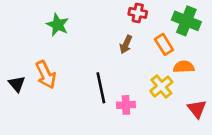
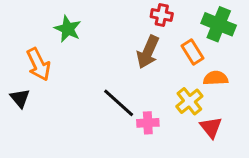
brown arrow: (126, 44) -> (148, 52), size x1.5
orange arrow: (46, 75) -> (38, 64), moved
black line: (101, 88) -> (119, 103), turned -36
red triangle: (197, 109) -> (211, 127), moved

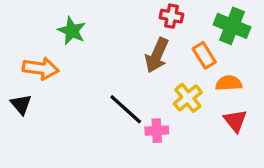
orange arrow: (38, 64) -> (41, 68), turned -56
yellow cross: (189, 101) -> (188, 98), moved
red triangle: (211, 127) -> (235, 121), moved

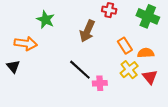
brown arrow: (157, 55) -> (87, 31), moved
orange rectangle: (204, 55) -> (125, 46), moved
yellow cross: (188, 98) -> (129, 70), moved

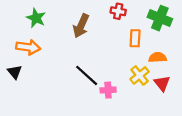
green star: (46, 20) -> (36, 18), moved
brown arrow: (87, 31) -> (81, 26), moved
orange rectangle: (125, 46) -> (135, 38), moved, turned 35

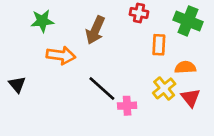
green star: (36, 18) -> (42, 21), turned -30
orange arrow: (28, 47) -> (61, 55), moved

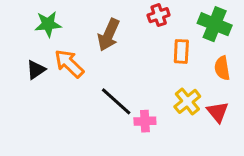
red cross: (139, 13) -> (159, 15), turned -30
orange arrow: (61, 55) -> (69, 64), turned -144
orange semicircle: (185, 67) -> (222, 68), moved, turned -96
black triangle: (17, 84) -> (36, 70), moved, turned 36

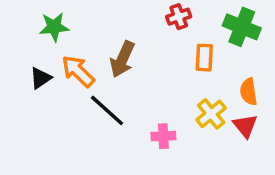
brown arrow: (109, 35) -> (122, 59), moved
orange semicircle: (222, 68) -> (249, 92), moved
black line: (116, 101) -> (107, 110), moved

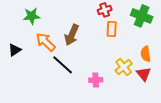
orange rectangle: (204, 58) -> (112, 29), moved
black triangle: (41, 78) -> (15, 50), moved

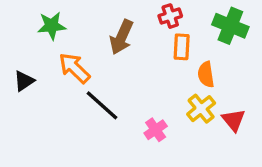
brown arrow: (72, 35) -> (121, 37), moved
orange semicircle: (146, 54) -> (206, 74), moved
pink cross: (96, 80) -> (156, 130), turned -32

